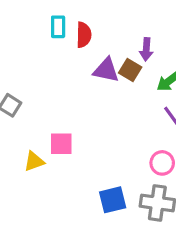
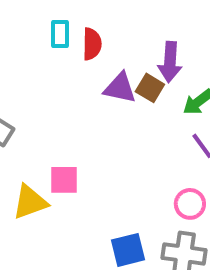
purple arrow: (146, 49) -> (170, 62), size x1.4
yellow triangle: (34, 161) -> (30, 202), size x1.4

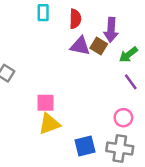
red semicircle: (92, 44) -> (75, 19), moved
yellow triangle: (30, 202) -> (49, 124), moved

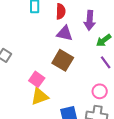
brown square: (99, 46) -> (63, 60), moved, size x1.5
pink square: (46, 103) -> (37, 79), turned 35

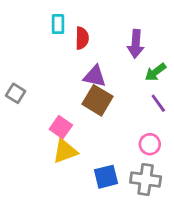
red semicircle: (61, 11) -> (82, 38), moved
purple triangle: (65, 33) -> (95, 76), moved

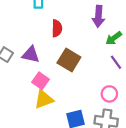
red semicircle: (82, 38) -> (57, 28), moved
purple triangle: (95, 76) -> (31, 55), moved

